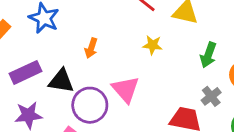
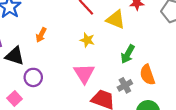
pink triangle: (125, 89) -> (84, 73), moved
purple circle: (90, 105) -> (33, 77), size x0.7

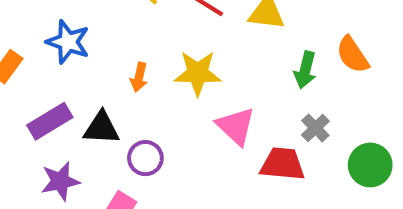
yellow star: (87, 40) -> (198, 73), moved, size x1.6
orange semicircle: (147, 75) -> (353, 55), moved

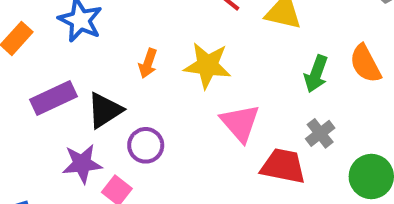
black triangle: (102, 128) -> (105, 110), turned -42
purple star: (60, 181) -> (82, 164), moved

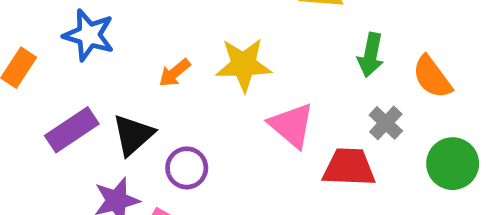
orange arrow: (148, 63) -> (175, 73), turned 40
orange semicircle: (365, 64) -> (432, 77), moved

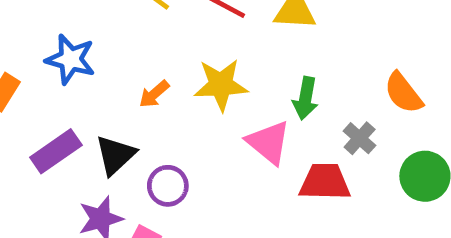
green arrow: (371, 55) -> (305, 98), moved

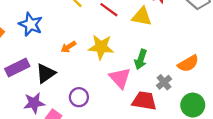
orange semicircle: (403, 93) -> (188, 64), turned -90
purple circle: (168, 186) -> (79, 97), moved

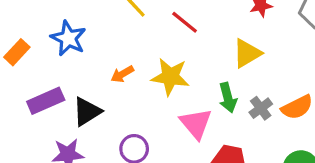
yellow triangle: (142, 17) -> (247, 53), moved, turned -45
green arrow: (141, 59) -> (228, 98), turned -36
gray cross: (164, 82) -> (261, 108), moved

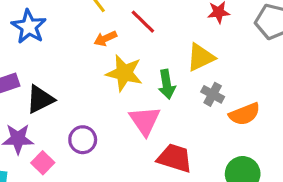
orange arrow: (122, 74) -> (105, 38), moved
green arrow: (228, 98) -> (167, 84), moved
gray cross: (261, 108) -> (213, 94), moved, turned -30

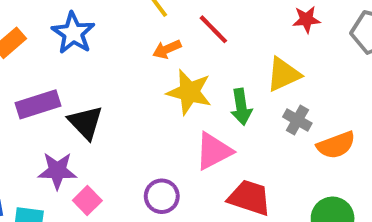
black triangle: (40, 99) -> (86, 122), turned -48
pink triangle: (145, 121) -> (214, 151), turned 36
purple circle: (83, 140) -> (162, 196), moved

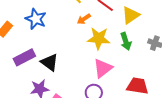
yellow triangle: (283, 74) -> (131, 15), moved
pink triangle: (214, 151) -> (103, 68), moved

